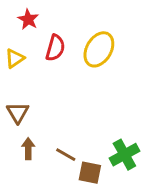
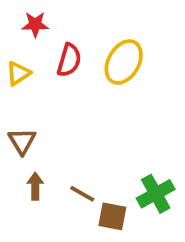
red star: (28, 19) -> (35, 24), turned -30

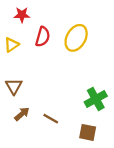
brown arrow: (35, 186) -> (22, 114), turned 49
green cross: (156, 194) -> (96, 99), moved
brown square: (112, 216) -> (88, 132), moved

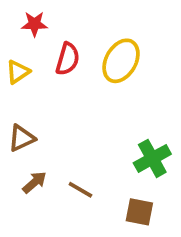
brown triangle: (14, 86) -> (22, 138), turned 36

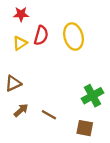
yellow ellipse: (121, 61) -> (74, 36), turned -45
yellow triangle: (18, 72) -> (20, 43), moved

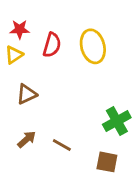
red star: (21, 14) -> (20, 29), moved
yellow triangle: (20, 43) -> (14, 55), moved
brown triangle: (13, 83) -> (27, 94), moved

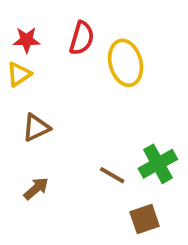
red semicircle: (52, 45) -> (82, 38), moved
brown line: (62, 145) -> (112, 175), moved
brown square: (107, 162) -> (145, 219), turned -30

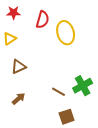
red star: (27, 40) -> (14, 13), moved
brown square: (145, 219) -> (67, 117), moved

